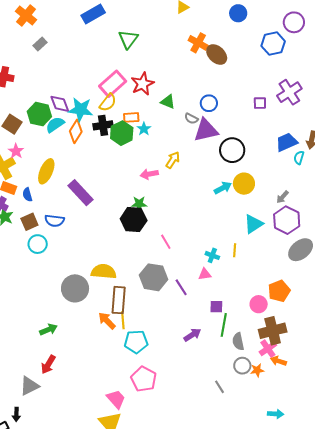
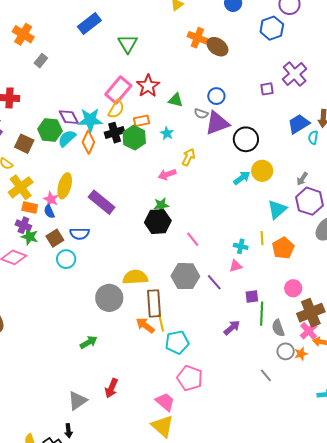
cyan star: (144, 129) -> (167, 133), moved
pink star: (16, 151) -> (51, 199), moved
orange pentagon: (279, 291) -> (283, 248), moved
red arrow: (48, 365) -> (111, 388), moved

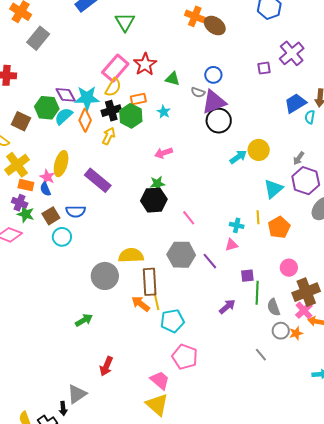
gray rectangle: (41, 61) -> (38, 38), size x1.6
black circle: (246, 139) -> (219, 121), moved
yellow arrow: (188, 157) -> (109, 136), moved
gray triangle: (77, 401) -> (77, 394), moved

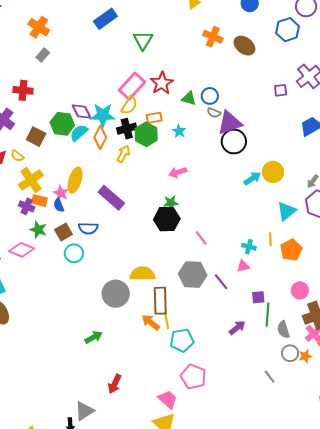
brown ellipse: (215, 26) -> (245, 46), moved
gray rectangle: (38, 38) -> (43, 55), moved, size x0.6
blue circle: (213, 75) -> (210, 96), moved
purple cross: (20, 203) -> (27, 206), moved

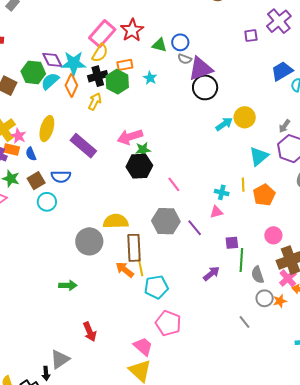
pink arrow: (178, 172) -> (130, 137), moved, size x1.4
pink star: (61, 193) -> (18, 136), moved
green arrow: (94, 337) -> (68, 285), turned 30
red arrow: (115, 384) -> (90, 332), turned -48

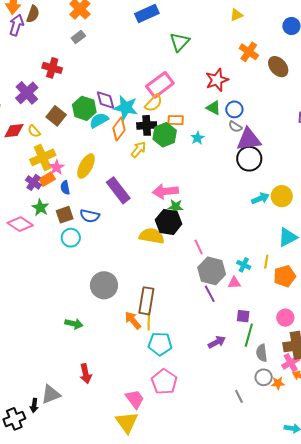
red star: (132, 30) -> (217, 80), moved
orange rectangle: (11, 150) -> (47, 179), turned -56
yellow semicircle: (116, 221) -> (152, 236), moved
gray hexagon: (166, 221) -> (212, 271), moved

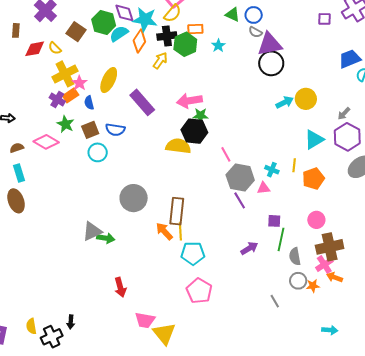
gray triangle: (51, 394) -> (92, 231), moved
pink trapezoid: (135, 399) -> (145, 320), moved, turned 140

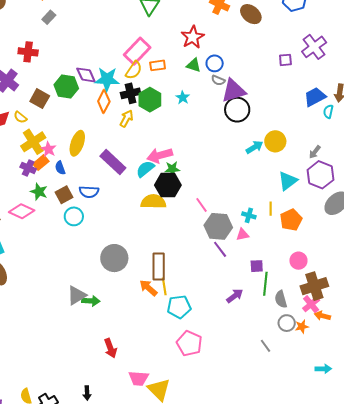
orange rectangle: (195, 29) -> (158, 65), moved
cyan semicircle: (119, 34) -> (145, 169), moved
black arrow: (71, 322) -> (87, 393), moved

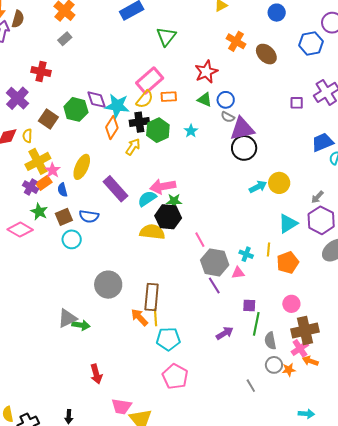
yellow semicircle: (20, 117) -> (27, 136), turned 48

